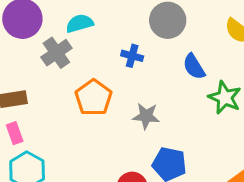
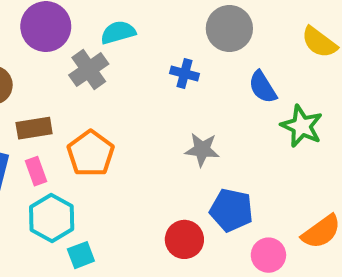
orange pentagon: (94, 98) -> (91, 154), moved

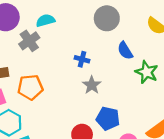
blue cross: (184, 73) -> (82, 59), moved
gray star: (202, 150) -> (92, 85), turned 30
orange pentagon: (91, 154) -> (30, 87), turned 30

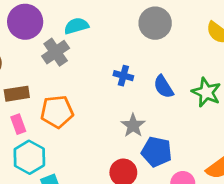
blue semicircle: (125, 51) -> (163, 87), moved
gray star: (92, 85) -> (133, 125), moved

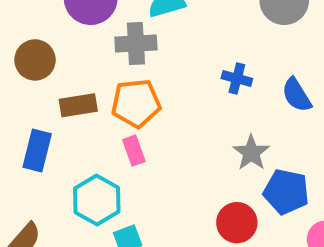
gray cross: (56, 52) -> (136, 43), turned 32
orange pentagon: (57, 112) -> (136, 103), moved
pink rectangle: (18, 124) -> (134, 151), moved

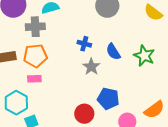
pink rectangle: (134, 151) -> (34, 79), turned -72
gray star: (251, 153) -> (91, 67), moved

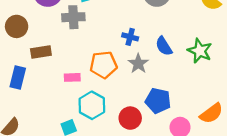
orange pentagon: (35, 56) -> (104, 65), moved
cyan hexagon: (16, 103) -> (92, 105), moved

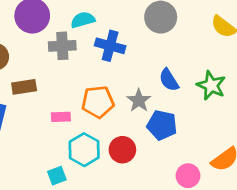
blue cross: (130, 37) -> (110, 46), moved, size x1.5
blue pentagon: (158, 101) -> (162, 125), moved
red circle: (130, 118) -> (122, 150), moved

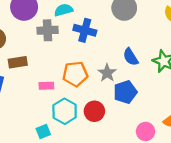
blue pentagon: (162, 125) -> (125, 92), turned -30

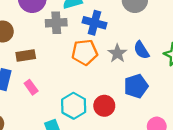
gray star: (107, 73) -> (117, 53), moved
orange pentagon: (75, 74) -> (85, 52), moved
pink rectangle: (46, 86) -> (31, 87), moved, turned 56

